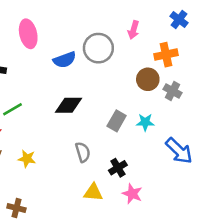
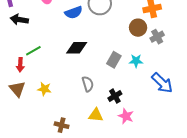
gray cross: (172, 91) -> (157, 37), turned 32
brown cross: (16, 208) -> (62, 125), moved

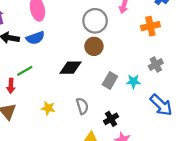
blue semicircle: (74, 12) -> (35, 38), moved
brown circle: (138, 28) -> (94, 46), moved
gray cross: (157, 37) -> (156, 64), moved
yellow star: (44, 89) -> (48, 108), moved

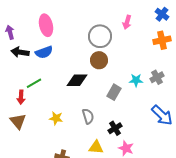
orange cross: (150, 26) -> (162, 40), moved
cyan star: (133, 82) -> (136, 80), moved

